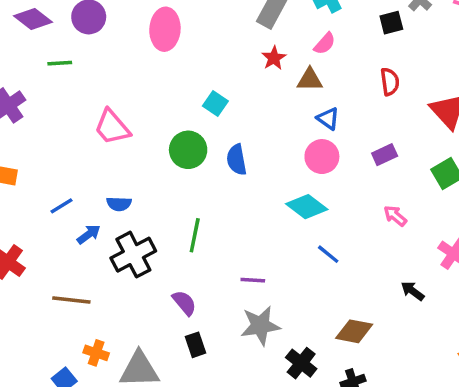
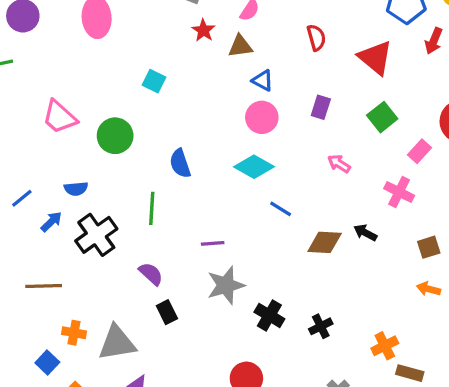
green circle: (188, 150) -> (115, 136), moved
purple rectangle: (385, 155) -> (321, 107), turned -40
blue semicircle: (237, 160) -> (180, 163), moved
brown diamond: (354, 331) -> (325, 242), moved

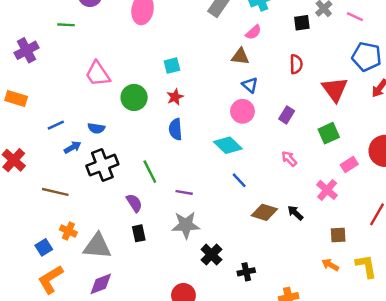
red star: (203, 30) -> (175, 97), moved
cyan square: (154, 81) -> (172, 66), turned 35
green line: (152, 208) -> (150, 172), moved, turned -45

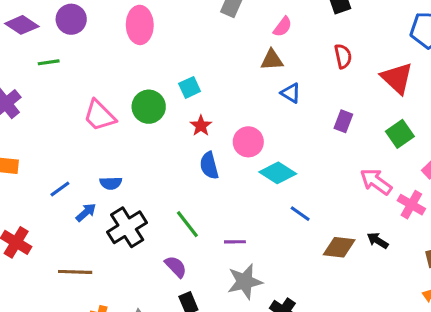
green circle: (134, 97) -> (149, 107), moved
pink circle: (242, 111) -> (248, 142), moved
pink arrow: (289, 159) -> (376, 182), moved, size x1.5

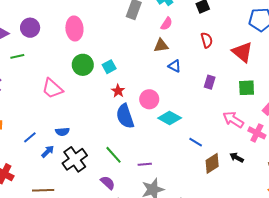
green circle: (149, 107) -> (83, 65), moved
green square: (400, 134) -> (247, 88), turned 36
blue semicircle: (209, 166) -> (125, 116), size x1.4
blue line: (300, 214) -> (196, 142), moved
brown diamond: (339, 247) -> (212, 163), turned -35

